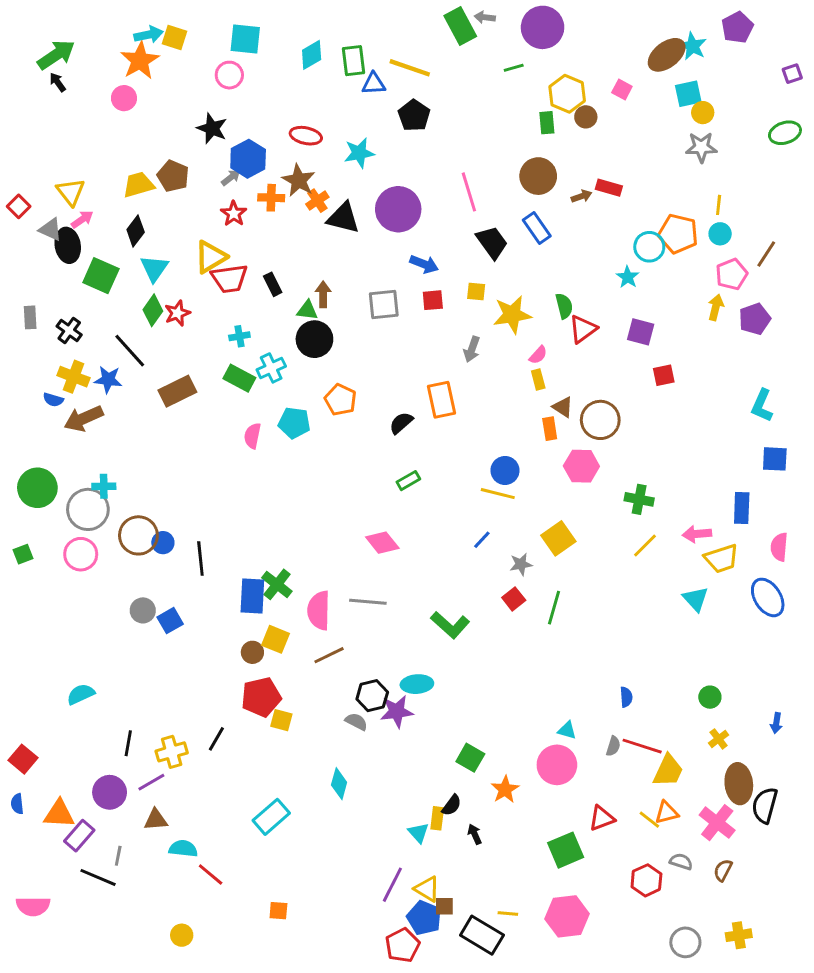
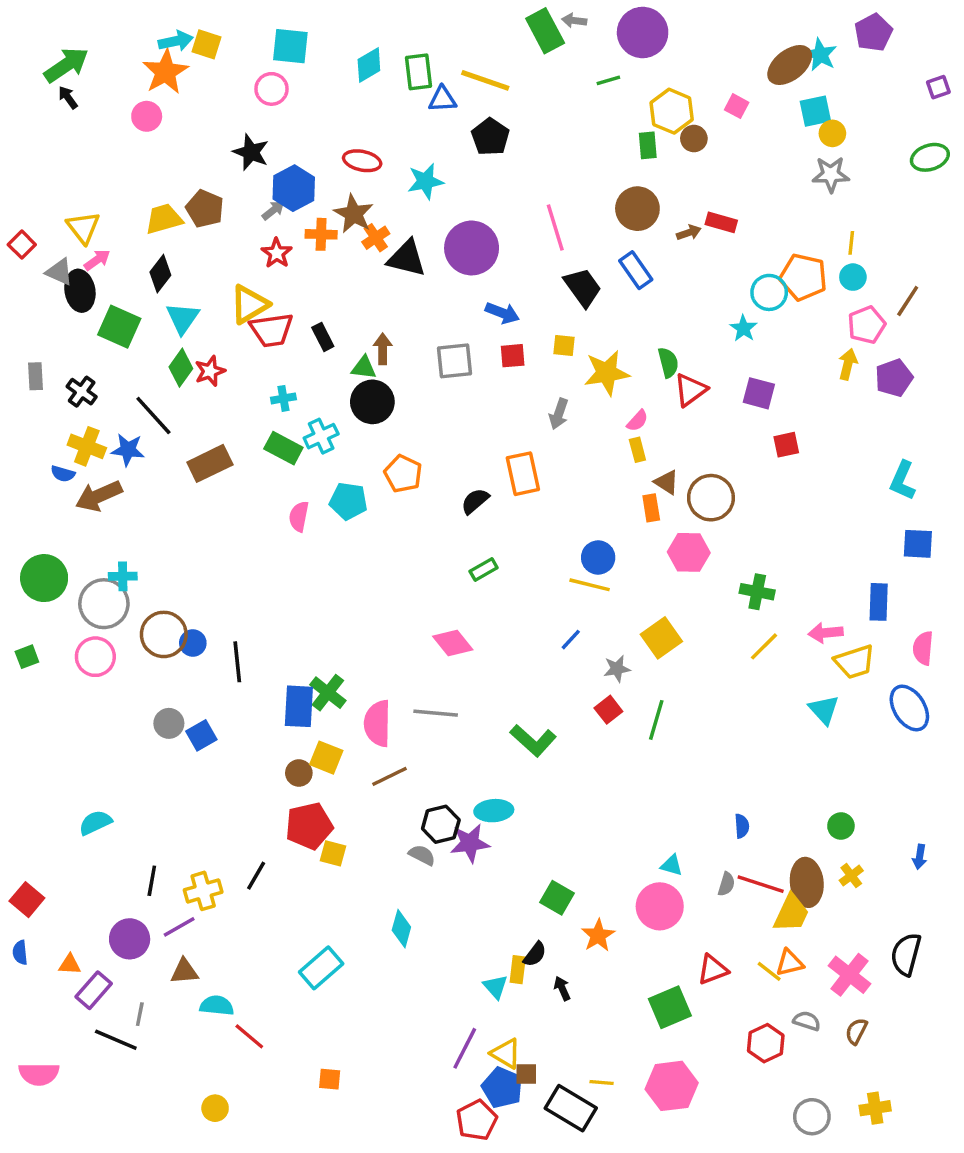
brown ellipse: (739, 784) -> (807, 882), moved
orange triangle: (59, 814) -> (70, 965), size x0.6

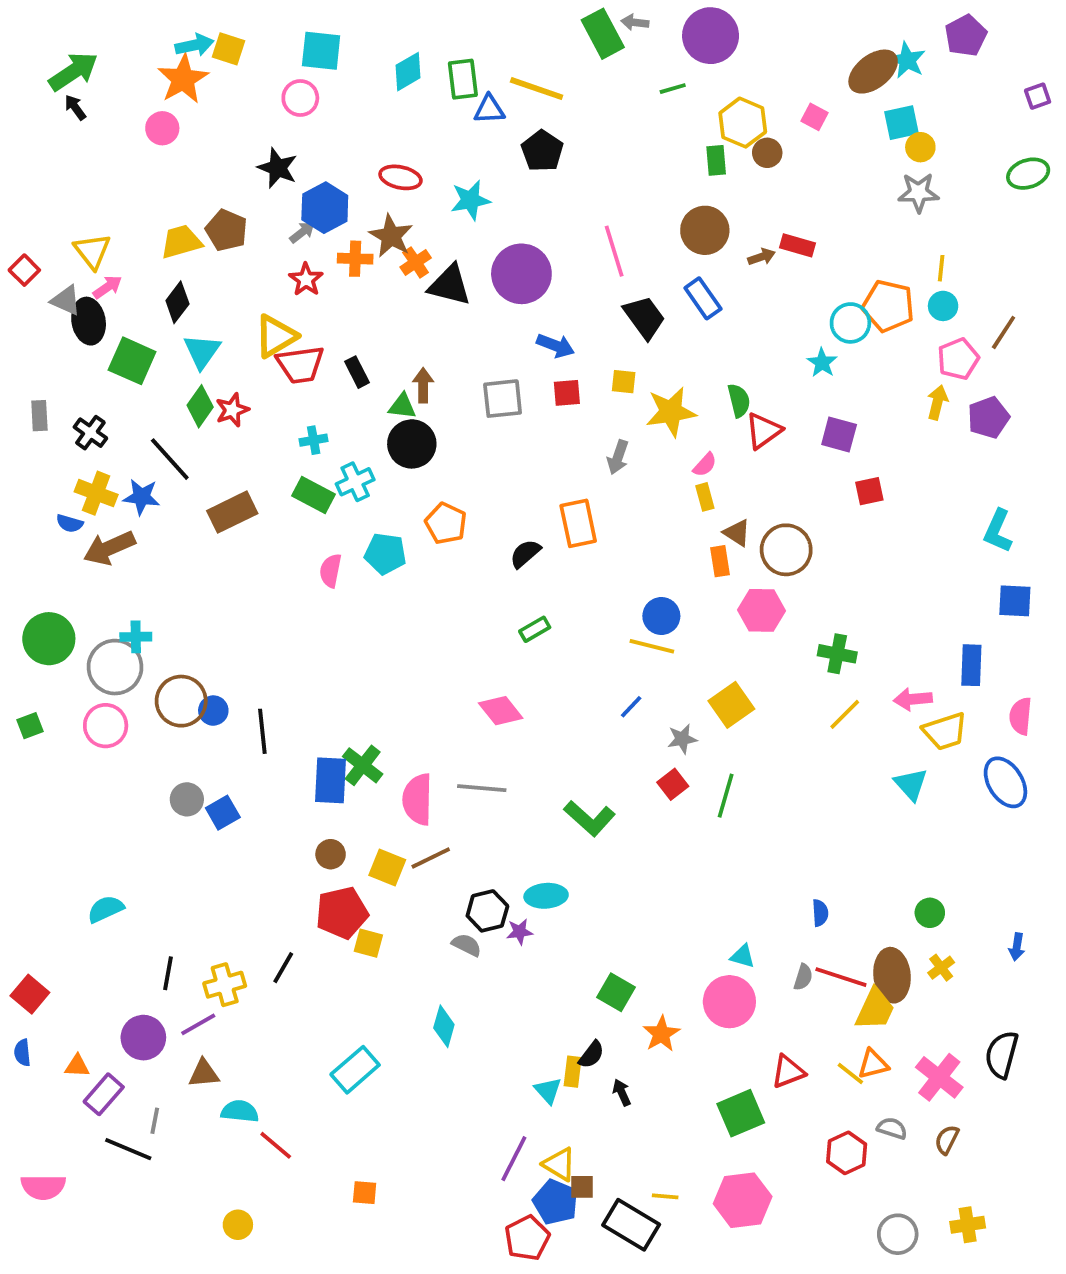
yellow square: (326, 758) -> (387, 867), moved
purple star: (470, 843) -> (520, 932), size x0.6

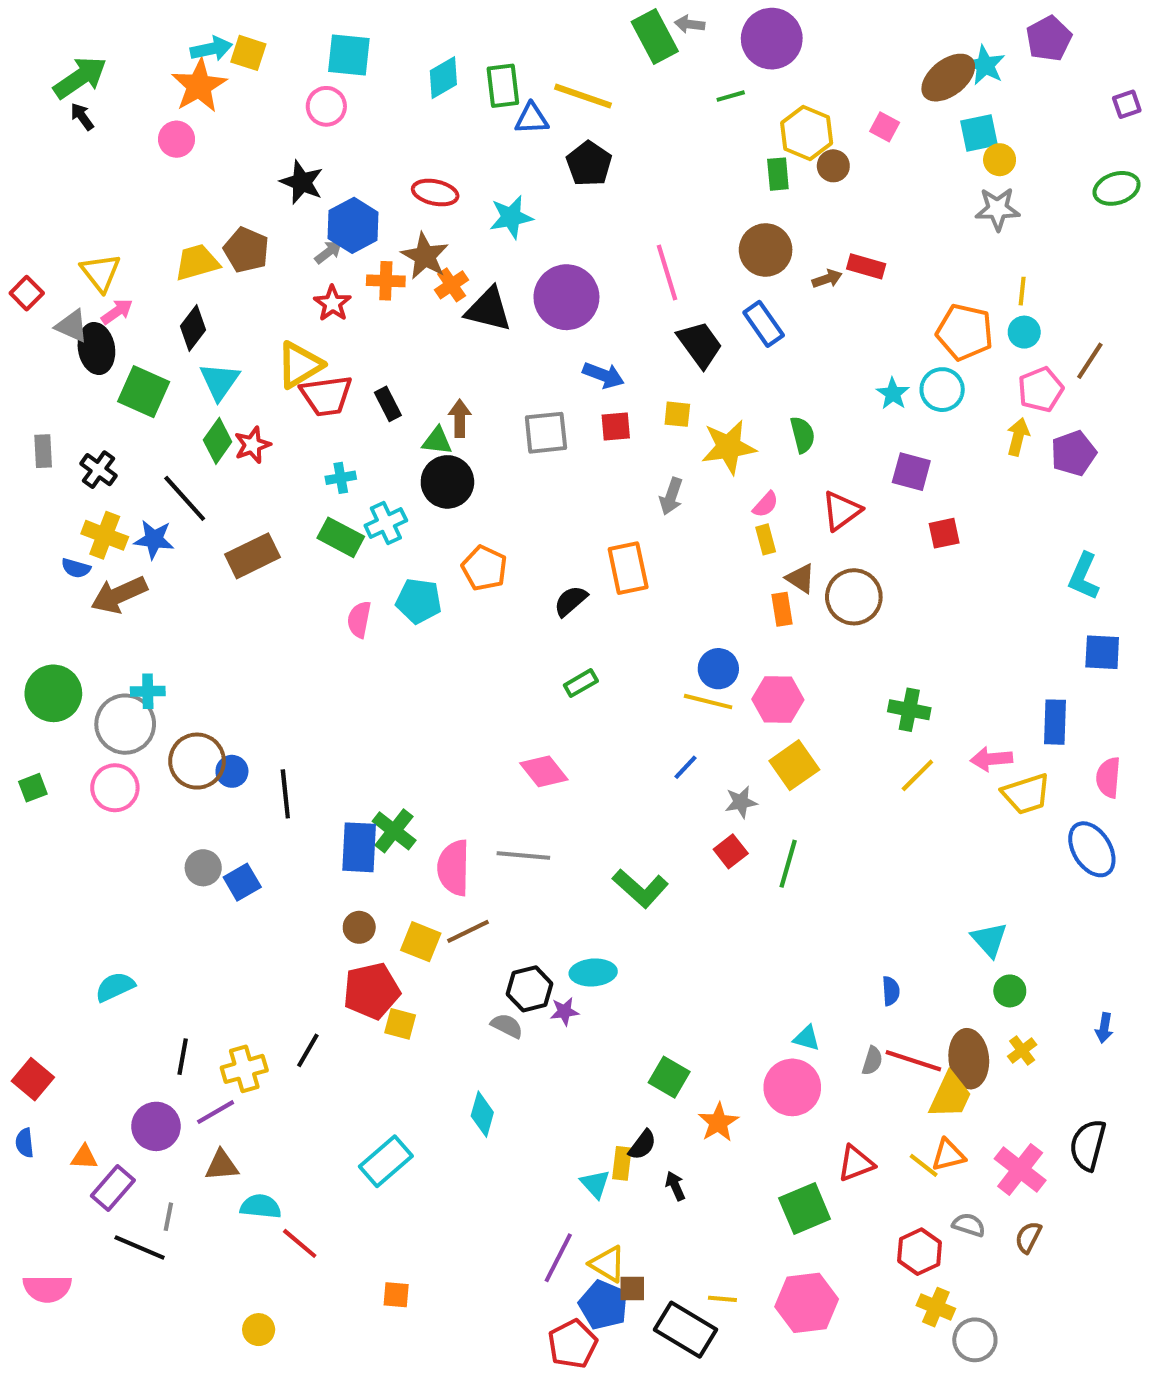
cyan circle: (850, 323) -> (942, 390), moved
red triangle: (763, 431) -> (842, 511), moved
pink hexagon: (762, 610) -> (778, 699), moved
cyan triangle: (911, 784) -> (989, 940), moved
yellow cross: (968, 1225) -> (936, 1307), moved, turned 32

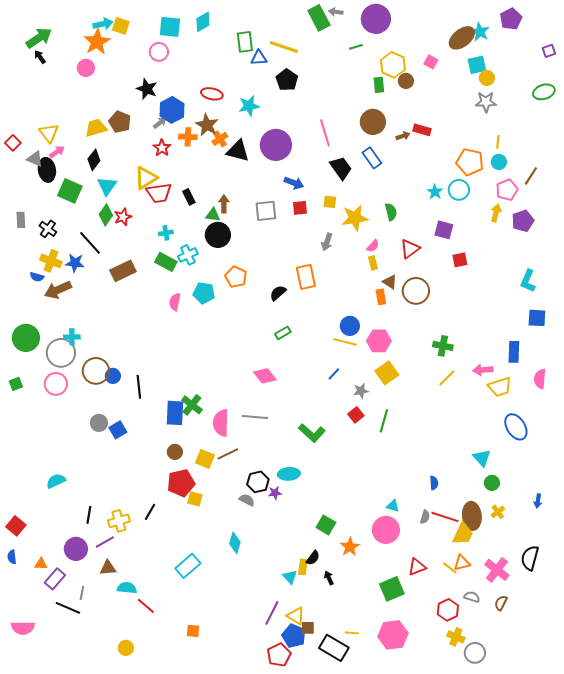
cyan diamond: (443, 78) -> (203, 22), moved
blue ellipse: (1092, 849) -> (516, 427), moved

